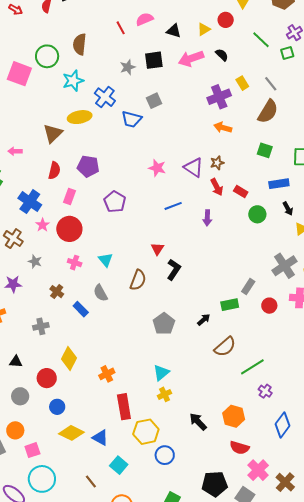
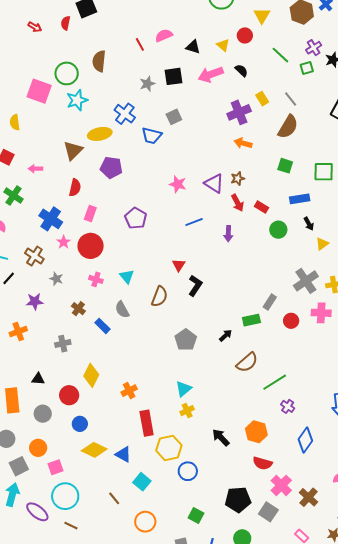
yellow triangle: (204, 29) -> (223, 45), turned -48
cyan star: (73, 81) -> (77, 100), moved
purple pentagon: (88, 166) -> (111, 168), moved

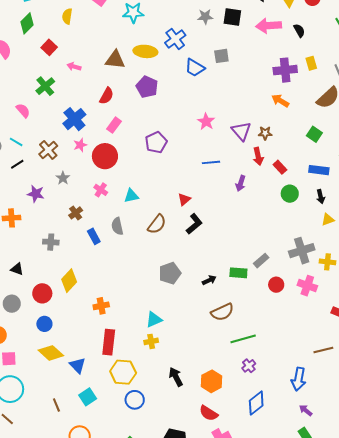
brown triangle: (73, 150) -> (115, 60), turned 35
cyan triangle: (127, 276) -> (131, 196), turned 42

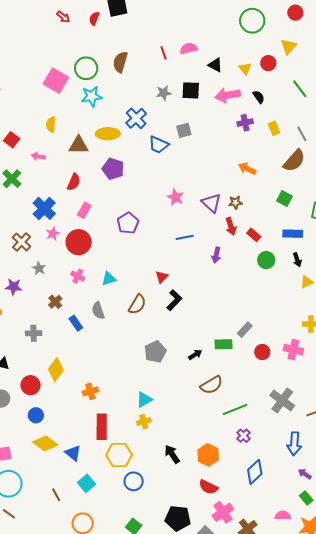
yellow semicircle: (67, 16) -> (51, 125), moved
purple cross: (285, 70) -> (245, 123), moved, size x0.7
gray cross: (302, 251) -> (282, 400), moved, turned -30

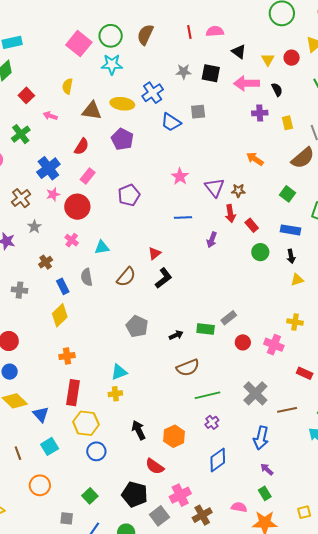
gray pentagon: (155, 352) -> (137, 326), turned -30
yellow diamond: (56, 370) -> (60, 315), moved
red semicircle: (208, 487) -> (155, 466), moved

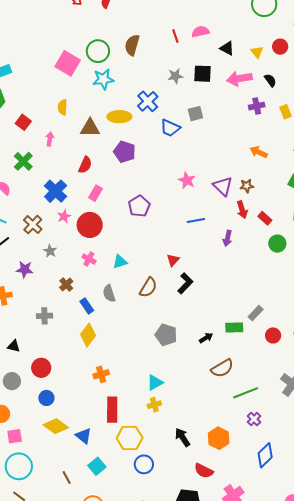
pink arrow: (50, 116) -> (50, 139), turned 88

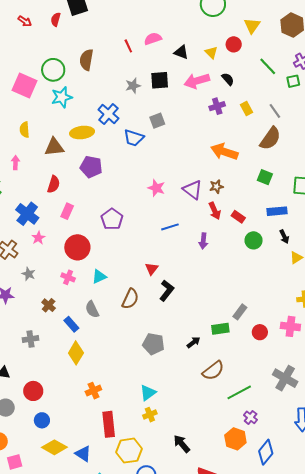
orange arrow: (259, 152) -> (224, 152), size x1.5
red circle: (90, 225) -> (77, 247), moved
orange hexagon: (219, 438) -> (235, 439), moved

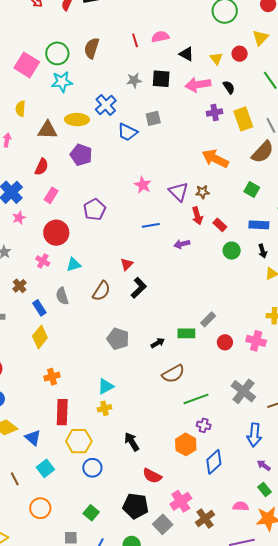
yellow rectangle: (247, 108) -> (243, 119), size x1.6
purple arrow: (203, 241) -> (182, 244), turned 63
purple cross: (251, 417) -> (204, 425), turned -32

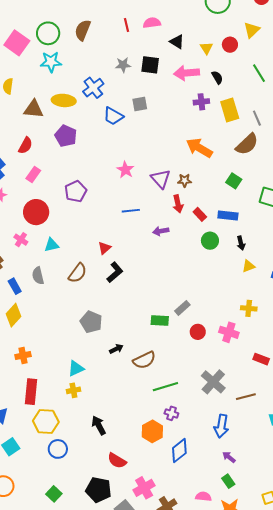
blue rectangle: (259, 225) -> (228, 215), moved
black arrow: (158, 343) -> (116, 349), moved

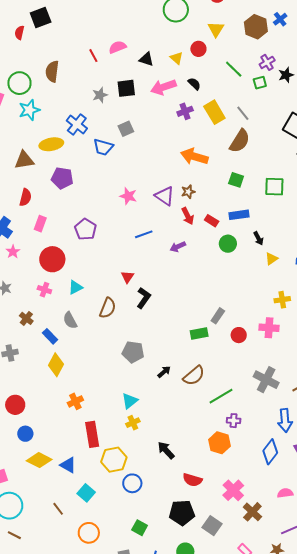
blue diamond: (179, 451) -> (270, 452), moved
pink cross: (144, 488) -> (233, 490), moved

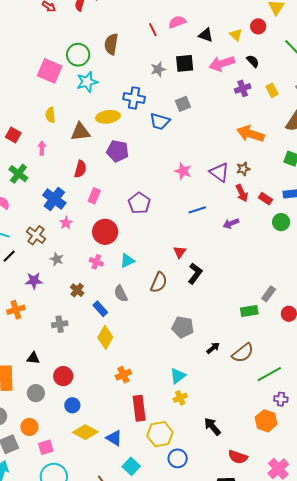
yellow rectangle: (214, 112) -> (272, 90), size x0.6
blue cross: (77, 125) -> (134, 98), turned -30

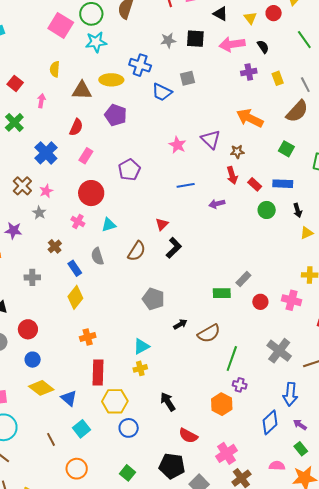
purple triangle: (219, 172) -> (211, 139), moved
pink star: (66, 223) -> (46, 191), moved
green line: (269, 374) -> (232, 359), turned -50

